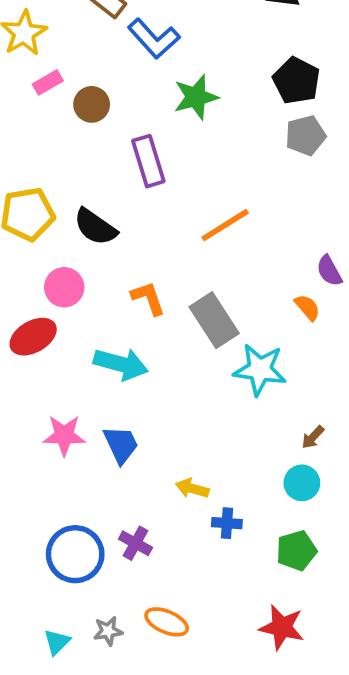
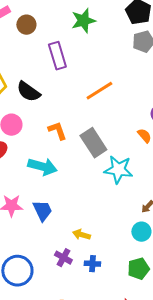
blue cross: (227, 523) -> (92, 264), moved
purple cross: (135, 543) -> (63, 258), moved

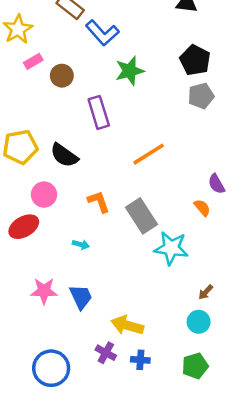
cyan arrow: (42, 167) -> (81, 244), size x0.5
yellow arrow: (81, 235) -> (127, 325), size x1.5

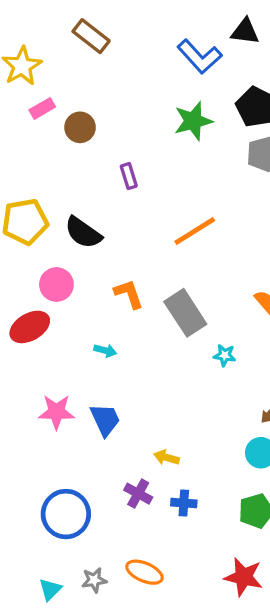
blue L-shape: (102, 33) -> (199, 57), moved
green star: (130, 71) -> (193, 121), moved
purple rectangle: (99, 112) -> (129, 176), size x0.6
cyan star: (171, 248) -> (225, 355), size x0.5
yellow arrow: (127, 325) -> (166, 457), size x0.6

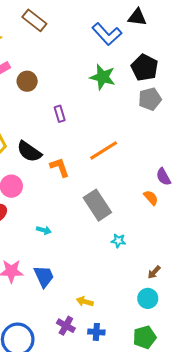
green star: (193, 121) -> (103, 77), turned 30
orange L-shape: (129, 294) -> (60, 167), moved
cyan star: (225, 355) -> (118, 241), moved

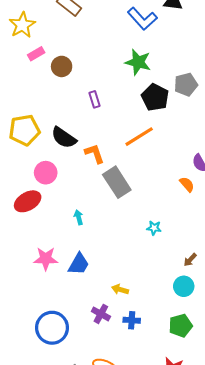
black pentagon: (145, 68) -> (155, 97), moved
gray rectangle: (97, 205) -> (117, 182), moved
cyan arrow: (44, 230) -> (79, 217), turned -120
blue trapezoid: (44, 276) -> (79, 264), turned 55

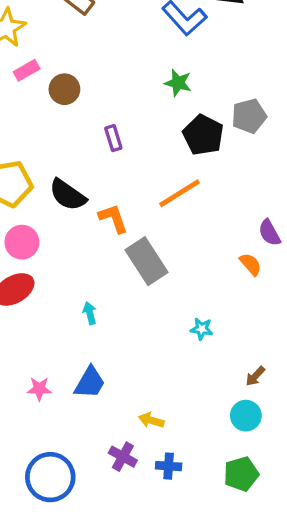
green star: (138, 62) -> (178, 83), size x0.7
pink circle: (46, 173) -> (22, 242), moved
pink star: (46, 259) -> (39, 389), moved, size x0.7

